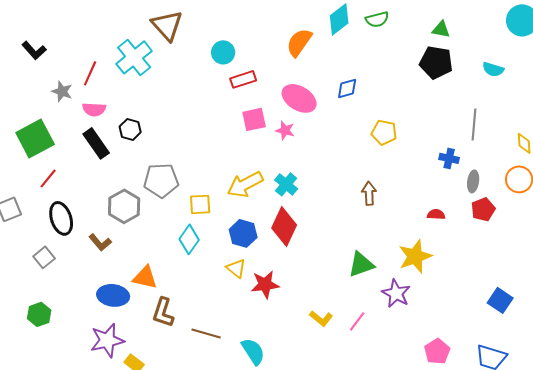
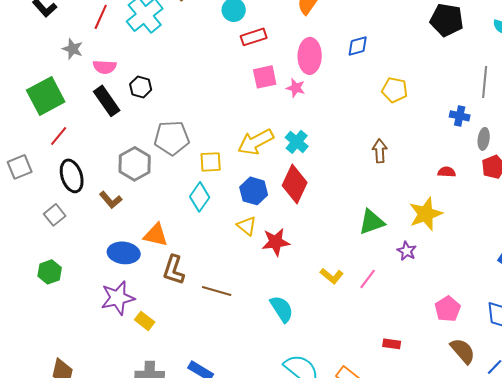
red line: (90, 73) -> (101, 17), moved
pink ellipse: (299, 98) -> (310, 56), turned 60
purple star: (396, 293) -> (407, 251), size x0.7
cyan semicircle: (253, 351) -> (282, 309), moved

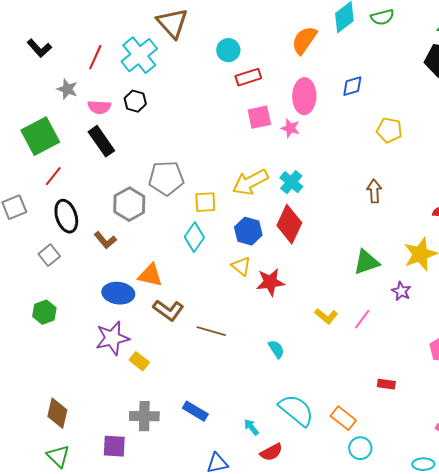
black hexagon: (141, 87) -> (135, 101), moved
brown L-shape: (174, 270) -> (168, 310), turned -72
cyan semicircle: (282, 309) -> (276, 349), size x0.7

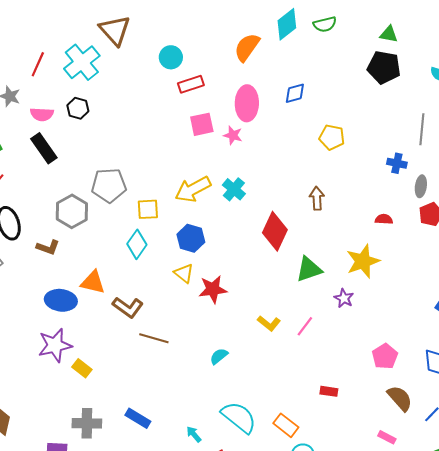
red diamond: (289, 224) -> (275, 231), moved
brown L-shape: (105, 240) -> (48, 247), turned -30
brown L-shape: (168, 310) -> (128, 307), moved
cyan semicircle: (276, 349) -> (219, 356), turned -96

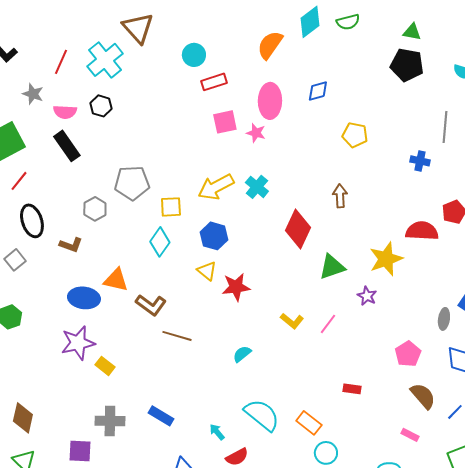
gray ellipse: (421, 186) -> (444, 319), moved
gray hexagon: (72, 211) -> (95, 209), size x0.7
red semicircle: (384, 219) -> (422, 231), moved, size x1.8

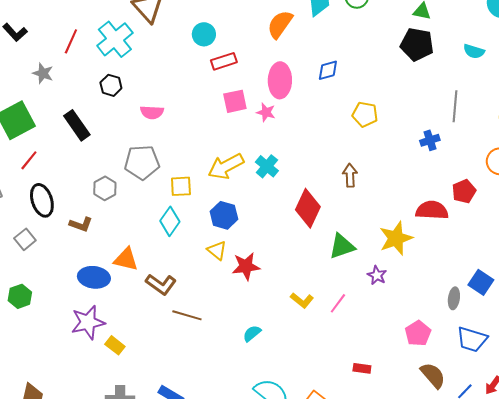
pink semicircle: (65, 112) -> (152, 112), moved
blue cross: (420, 161) -> (430, 140), turned -30

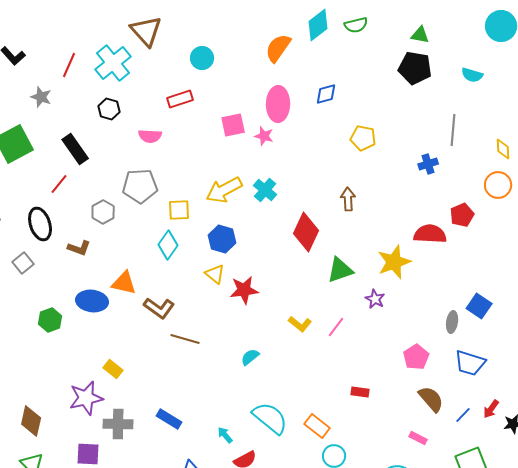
red rectangle: (224, 61) -> (180, 99), moved
red line: (29, 160) -> (59, 184), moved
green hexagon: (20, 296) -> (50, 320), moved
purple star: (88, 322) -> (86, 398), moved

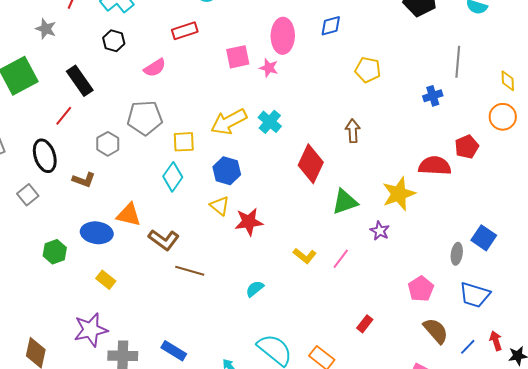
pink semicircle: (150, 136) -> (155, 68), turned -35
yellow rectangle: (113, 369) -> (106, 280), moved
red rectangle: (360, 392) -> (365, 324), turned -60
red arrow: (491, 409) -> (496, 341), turned 126

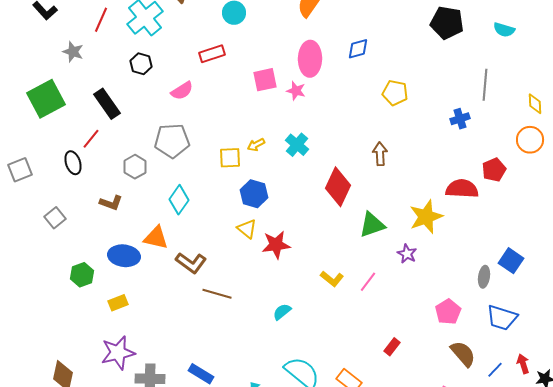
yellow arrow: (229, 122) -> (256, 145), size x0.5
yellow square: (184, 142) -> (230, 158), moved
black ellipse: (45, 156) -> (73, 163), moved, size x0.7
cyan diamond: (173, 177) -> (179, 200), moved
yellow rectangle: (106, 280) -> (118, 303), moved, turned -60

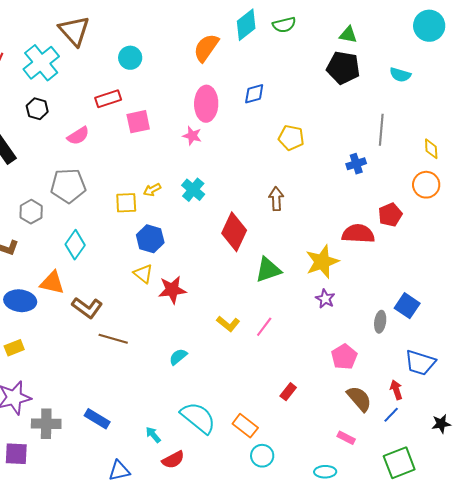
pink square: (265, 80) -> (138, 122), moved
purple star: (407, 254) -> (325, 299), moved
blue trapezoid: (502, 318) -> (420, 363), moved
red arrow: (523, 364) -> (396, 390), moved

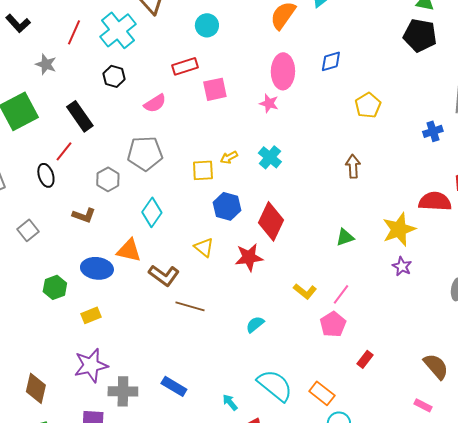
yellow pentagon: (291, 138) -> (368, 105), turned 30
red diamond: (234, 232) -> (271, 221), moved
green triangle: (268, 270) -> (345, 237), size x0.7
yellow triangle: (143, 274) -> (204, 247), moved
pink pentagon: (344, 357) -> (333, 324), moved

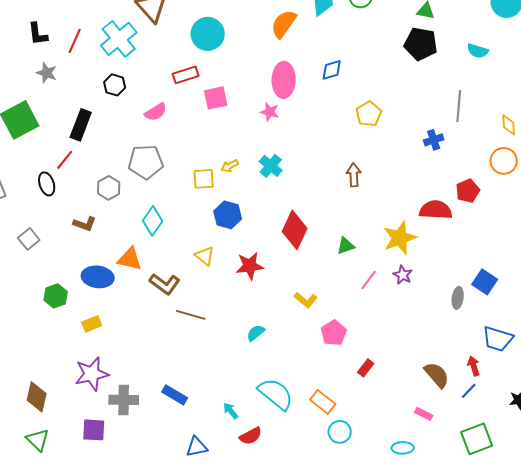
black L-shape: (18, 23) -> (38, 34), moved, turned 35
cyan circle: (207, 25) -> (208, 34), size x1.4
black rectangle: (80, 116) -> (81, 125), turned 56
red diamond: (271, 221) -> (295, 230), moved
pink line: (341, 294) -> (369, 280), moved

